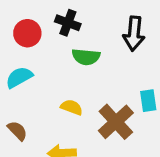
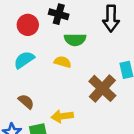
yellow semicircle: (72, 107) -> (63, 62), moved

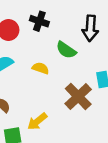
green semicircle: (75, 40) -> (66, 50), moved, turned 30
yellow arrow: (62, 116) -> (37, 121), turned -35

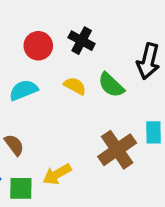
yellow semicircle: (41, 68) -> (75, 86), moved

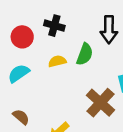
green semicircle: (111, 85) -> (85, 54), turned -100
yellow semicircle: (75, 86) -> (57, 61), turned -30

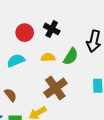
brown cross: (101, 103) -> (55, 88), moved

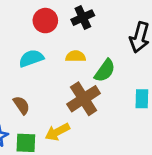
black cross: (52, 29) -> (83, 18), turned 35
green semicircle: (71, 56) -> (105, 71), moved

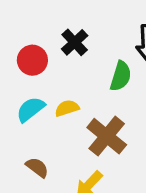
yellow semicircle: (76, 56) -> (67, 108), moved
green semicircle: (105, 71) -> (121, 76), moved

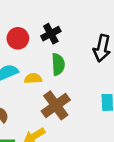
green semicircle: (121, 76) -> (58, 64), moved, turned -35

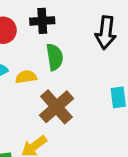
black cross: (51, 34) -> (42, 21), turned 30

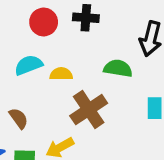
green semicircle: (55, 57) -> (118, 68), moved, turned -80

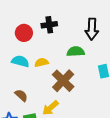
cyan semicircle: (29, 65) -> (20, 61), turned 48

